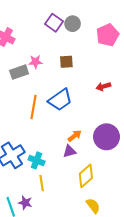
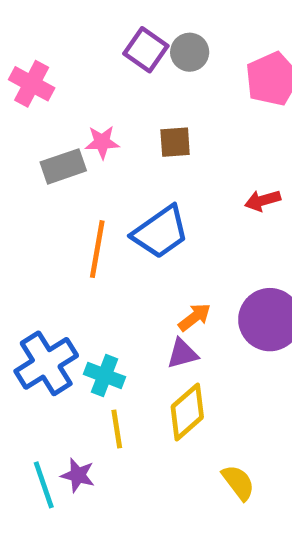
yellow diamond: (86, 176) -> (187, 412), moved

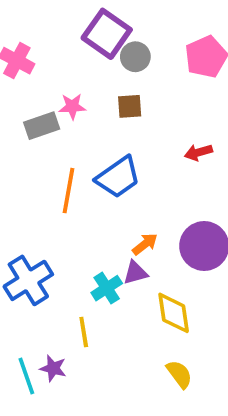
purple square: (146, 50) -> (107, 34), size x1.4
gray circle: (190, 52) -> (135, 57), moved
cyan cross: (105, 376) -> (107, 288), moved, turned 36
yellow diamond: (187, 412) -> (174, 313), moved, turned -57

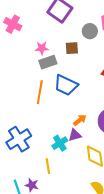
gray circle: (135, 57) -> (90, 31), moved
gray rectangle: (42, 126) -> (48, 62), moved
blue trapezoid: (118, 177) -> (66, 85), turned 60

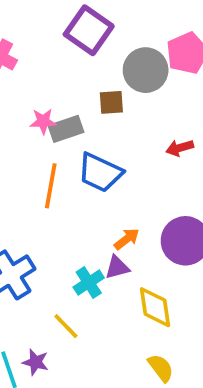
gray circle: (90, 31) -> (146, 70), size x1.5
pink star: (42, 48) -> (43, 121), moved
yellow line: (48, 166) -> (66, 326), turned -35

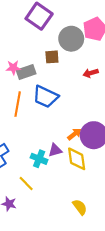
red arrow: (180, 148) -> (91, 73), moved
orange arrow: (127, 239) -> (74, 134), moved
cyan cross: (89, 283) -> (39, 159), turned -35
yellow diamond: (155, 307) -> (77, 159), moved

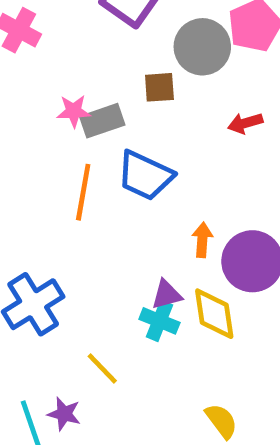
orange arrow: (74, 134) -> (202, 240), moved, turned -48
cyan cross: (39, 159) -> (159, 321), moved

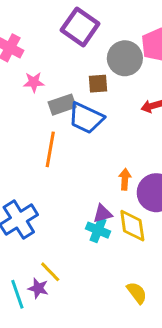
pink star: (74, 111) -> (34, 82), moved
blue trapezoid: (145, 176) -> (86, 118), moved
yellow line: (102, 369) -> (50, 272), moved

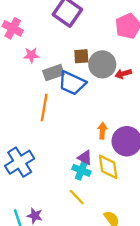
gray circle: (125, 58) -> (102, 64), moved
purple triangle: (102, 214) -> (85, 158), turned 42
yellow line: (50, 272) -> (77, 197), moved

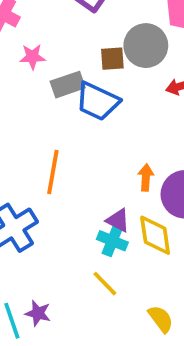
gray circle: (102, 64) -> (146, 46), moved
orange line: (44, 107) -> (53, 172), moved

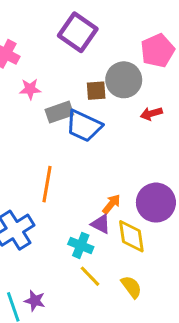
orange arrow: (146, 178) -> (111, 204), moved, turned 35
cyan cross: (112, 241) -> (81, 245), moved
yellow semicircle: (161, 319) -> (131, 287), moved

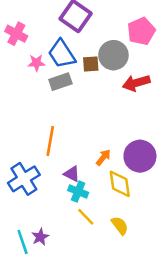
red arrow: (151, 114) -> (136, 83), size x1.5
blue trapezoid: (84, 126) -> (62, 54), moved, turned 32
purple triangle: (101, 224) -> (72, 174), moved
purple star: (35, 301) -> (40, 237), turned 30

